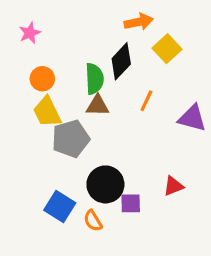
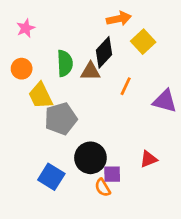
orange circle: (42, 79) -> (22, 69), moved
green semicircle: (94, 79) -> (65, 63), moved
brown triangle: (98, 106) -> (90, 71), moved
orange semicircle: (93, 221) -> (103, 188), moved

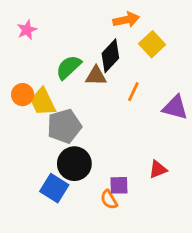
green semicircle: (65, 63) -> (69, 67), turned -130
orange circle: (22, 69) -> (23, 95), moved
black circle: (90, 158) -> (74, 164), moved

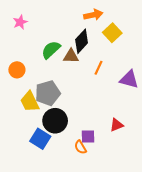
yellow trapezoid: (43, 102) -> (30, 102), moved

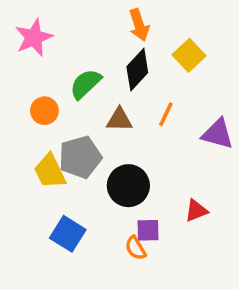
orange arrow: (93, 15) -> (139, 25), moved, turned 84
pink star: (20, 22) -> (34, 37), size x1.5
brown triangle: (71, 56) -> (119, 120), moved
orange circle: (17, 70) -> (44, 111), moved
black circle: (55, 121) -> (128, 186), moved

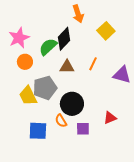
pink star: (34, 37) -> (19, 38), moved
black diamond: (137, 70) -> (64, 39), moved
blue square: (68, 234) -> (38, 131), turned -30
orange semicircle: (136, 248) -> (61, 121), moved

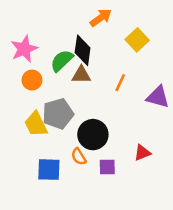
orange arrow: (78, 14) -> (101, 18), turned -108
black diamond: (64, 39) -> (83, 50), turned -35
brown triangle: (67, 67) -> (81, 75), moved

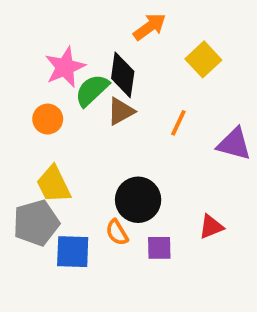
pink star: (24, 49) -> (65, 67), moved
brown triangle: (81, 75) -> (121, 111), turned -30
gray pentagon: (58, 114) -> (36, 223), moved

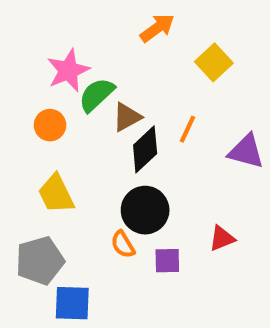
black diamond: (123, 75) -> (145, 149), moved, turned 39
gray pentagon: (36, 223) -> (40, 261), moved
blue square: (73, 252) -> (72, 303), moved

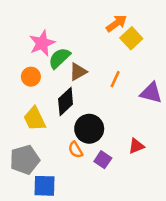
orange arrow: (157, 28) -> (116, 23), moved
black diamond: (145, 149) -> (66, 101), moved
purple square: (167, 261) -> (103, 160), turned 35

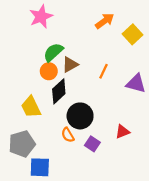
yellow square: (131, 38) -> (133, 34), moved
pink star: (42, 43) -> (41, 17), moved
orange circle: (31, 77) -> (49, 71), moved

